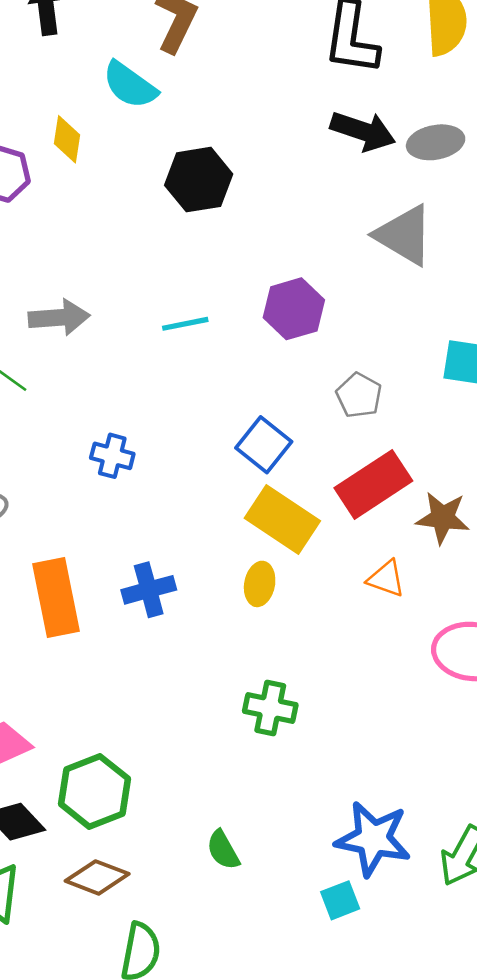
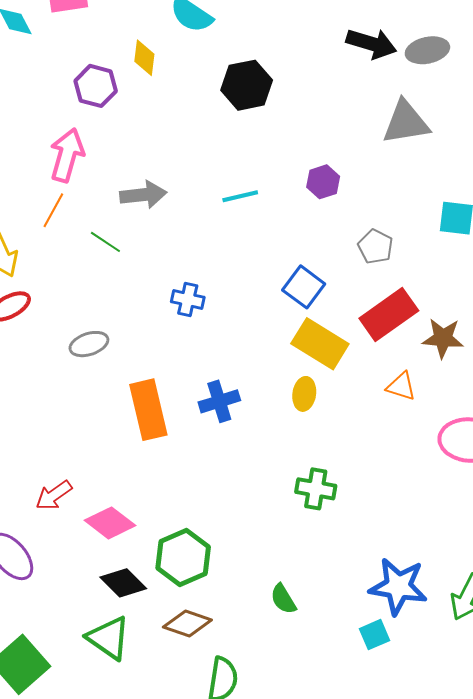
gray triangle: (404, 235) -> (406, 122), turned -38
purple hexagon: (294, 309) -> (323, 182), size x0.7

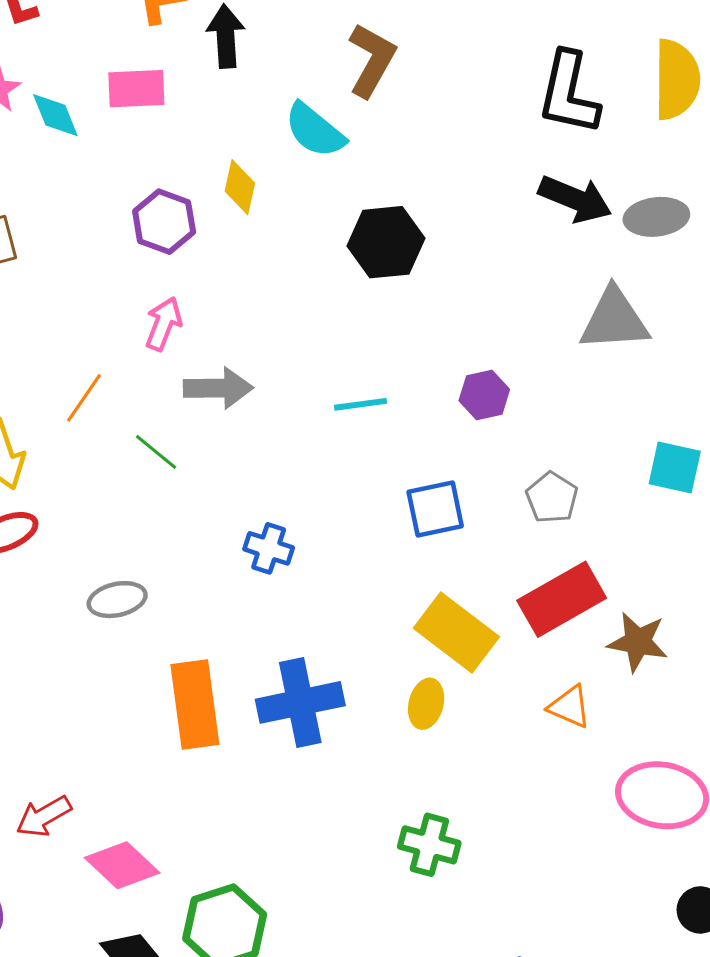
pink arrow: (67, 155) -> (163, 324), moved, size x0.7
blue square: (304, 287) -> (435, 509), moved, turned 36
blue cross: (219, 401) -> (300, 702), size x1.4

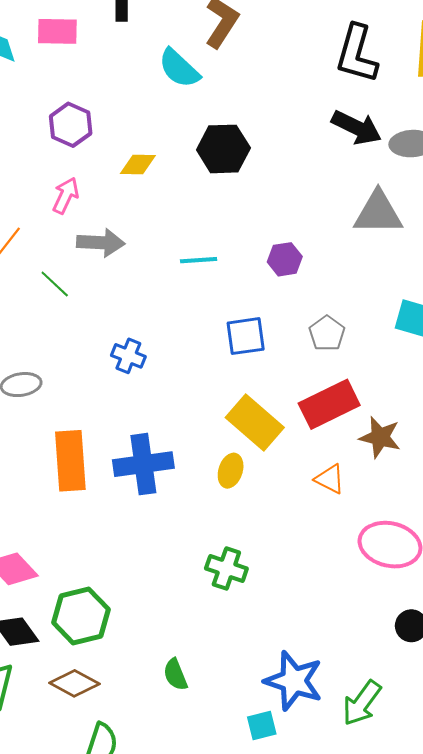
yellow diamond: (240, 187) -> (138, 164), moved, turned 75

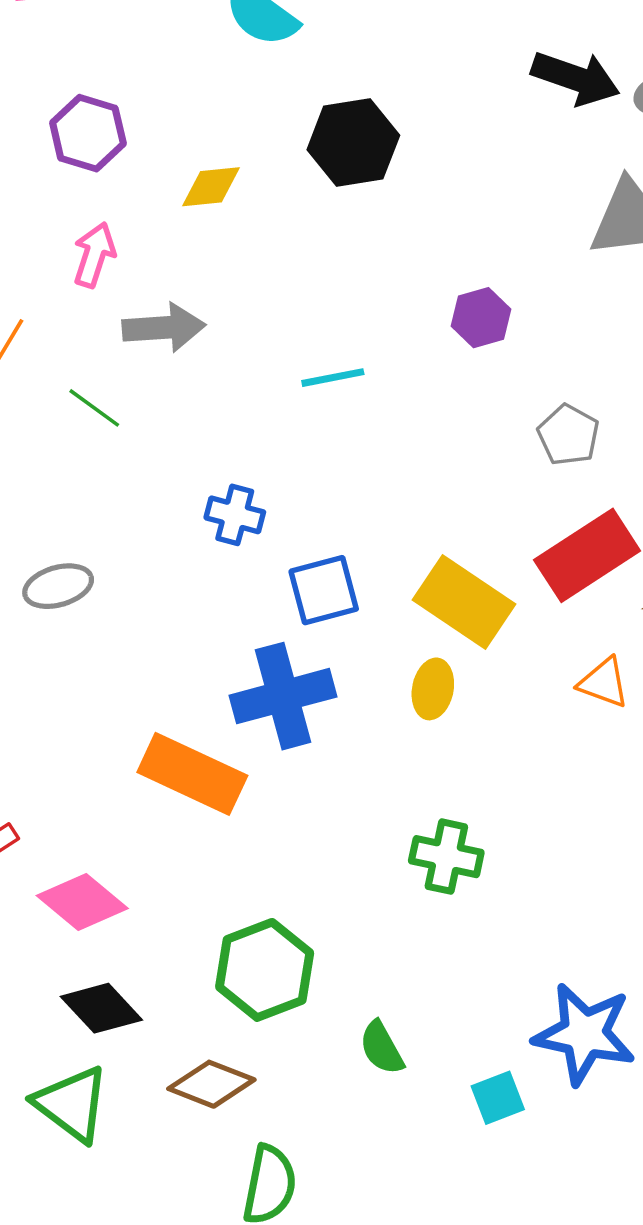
cyan line: (199, 260) -> (333, 378), moved
blue square: (246, 336) -> (324, 590), moved
orange rectangle: (70, 461) -> (192, 774), moved, turned -54
green hexagon: (81, 616) -> (265, 970), moved
cyan square: (262, 726) -> (498, 1098), moved

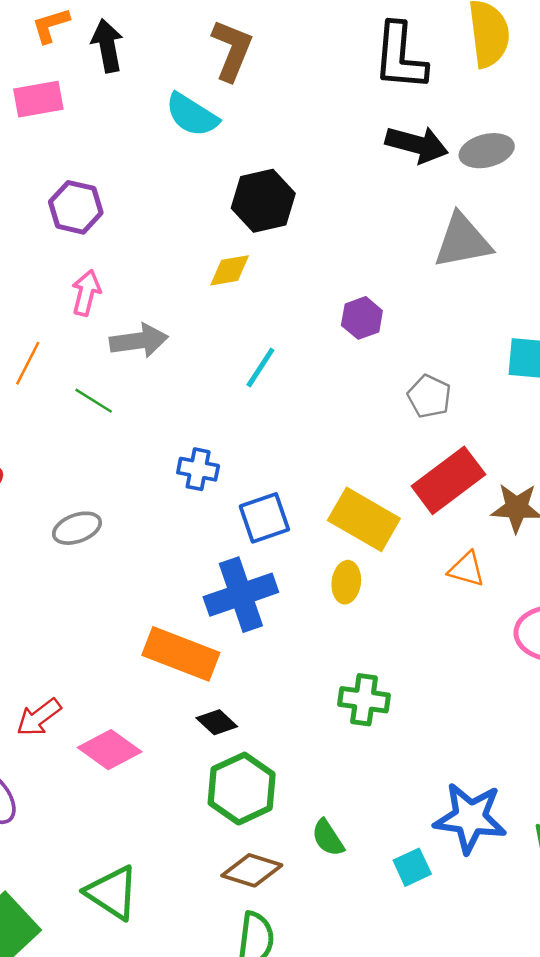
yellow diamond: (211, 187) -> (230, 270), moved
cyan line: (333, 378) -> (260, 368), turned -42
black diamond: (101, 1008) -> (217, 722), moved, size x0.7
brown diamond: (211, 1084) -> (252, 870), moved

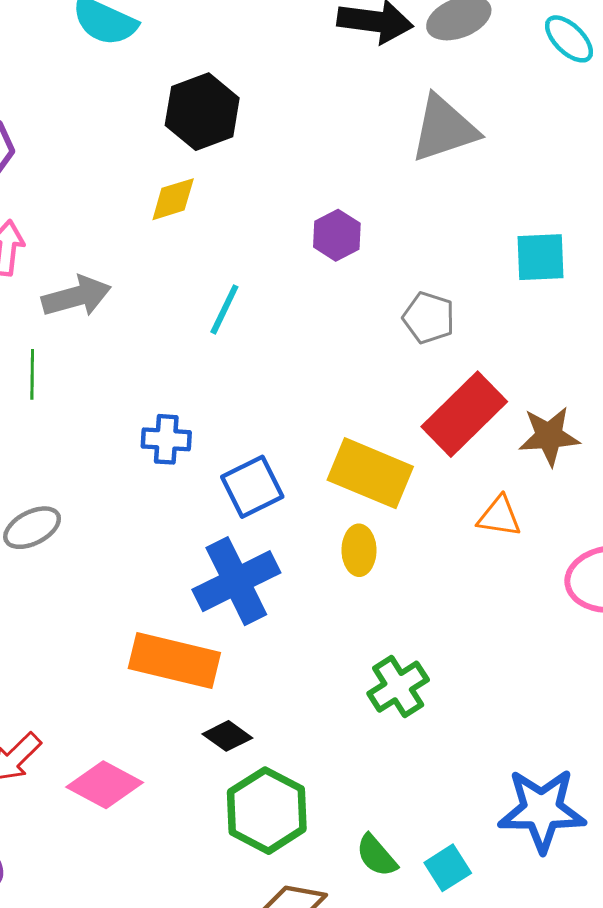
green line: (94, 401) -> (32, 374), turned 66
green cross: (364, 700) -> (398, 687), turned -33
cyan square: (412, 867) -> (448, 868), moved

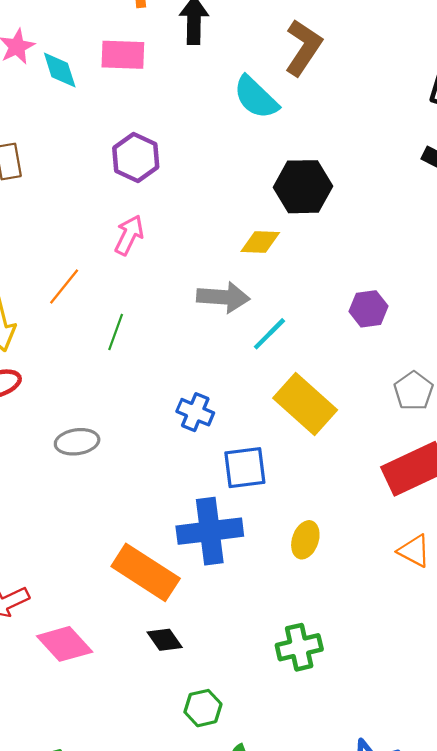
gray arrow: (76, 296) -> (223, 297), moved
yellow rectangle: (370, 473) -> (305, 404), moved
green hexagon: (267, 811) -> (203, 708), moved, size x0.6

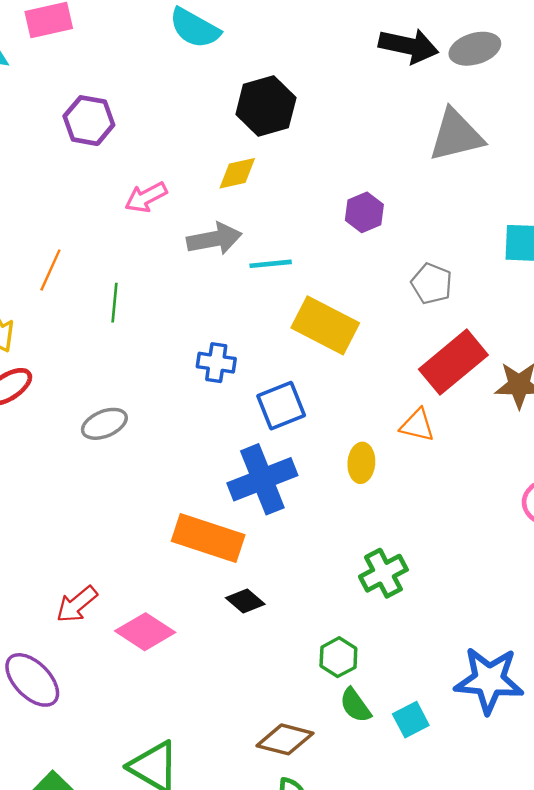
pink arrow: (129, 235) -> (146, 197), moved, turned -129
cyan line: (269, 334) -> (271, 264), turned 54
orange triangle: (414, 551) -> (417, 425), moved
green hexagon: (203, 708) -> (338, 657), moved

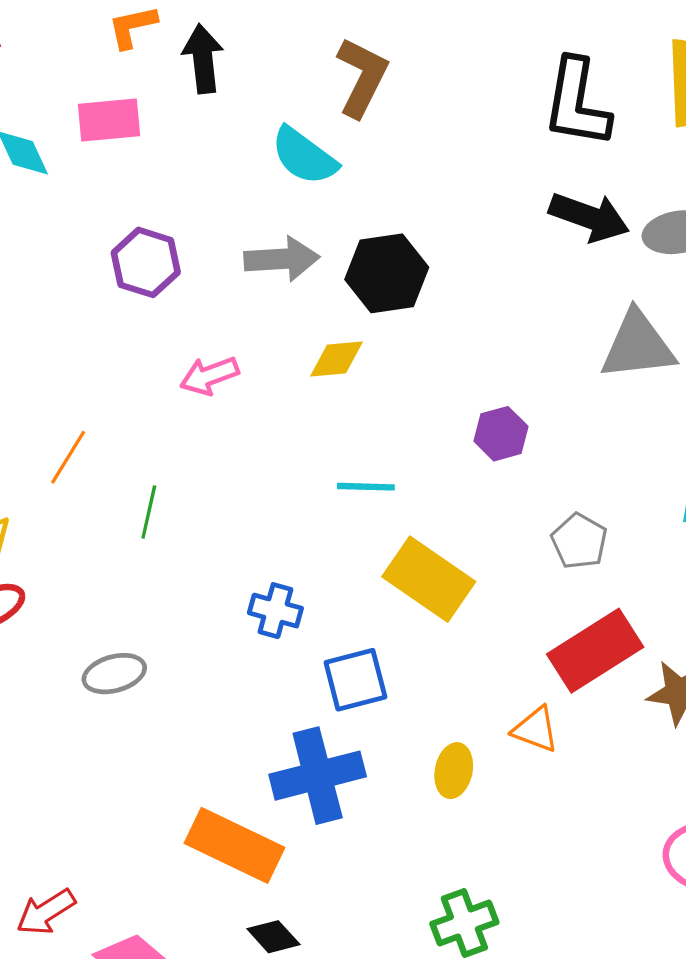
gray arrow: (214, 239) -> (282, 259), moved

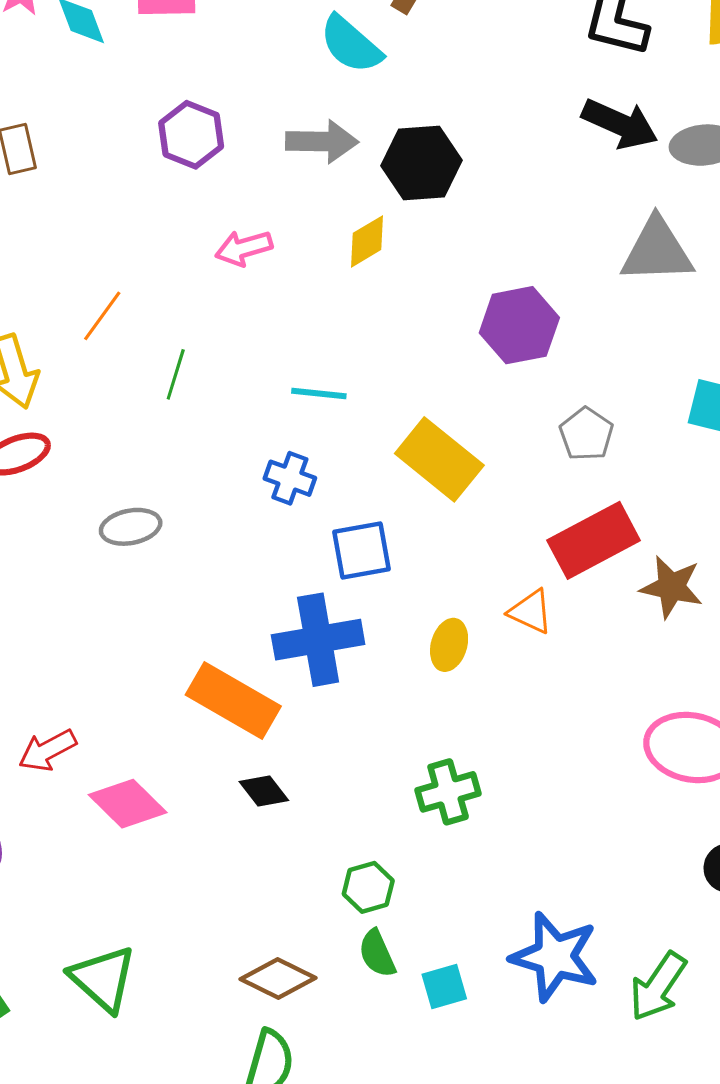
yellow diamond: (336, 359) -> (367, 241), turned -30
purple hexagon: (501, 434) -> (519, 325), size x1.5
cyan line: (366, 487) -> (319, 394), moved

